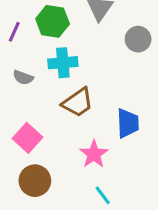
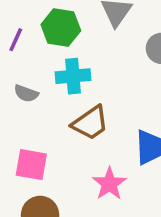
pink square: (28, 138) -> (31, 165), turned -32

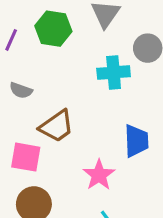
cyan cross: (73, 76) -> (114, 73), moved
brown trapezoid: (90, 123) -> (57, 126), moved

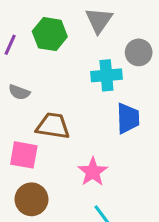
brown trapezoid: (57, 126) -> (53, 126), turned -136
blue trapezoid: (136, 141) -> (128, 118), moved

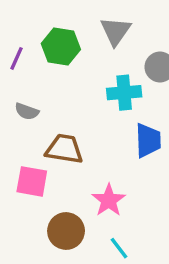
brown circle: (31, 199) -> (66, 231), moved

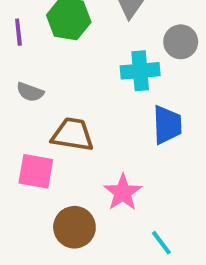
purple line: (16, 58) -> (18, 32), turned -30
cyan line: (119, 248) -> (161, 243), moved

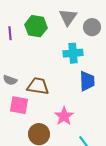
gray circle: (181, 42) -> (92, 27), moved
gray semicircle: (30, 92) -> (10, 80), moved

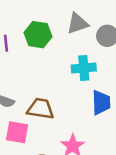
gray triangle: (68, 17) -> (78, 23), turned 36

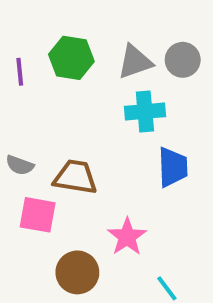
gray triangle: (78, 23) -> (135, 62), moved

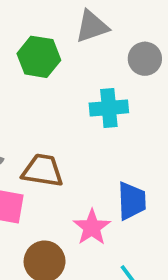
gray triangle: (135, 62) -> (92, 27), moved
blue trapezoid: (173, 167) -> (132, 201), moved

